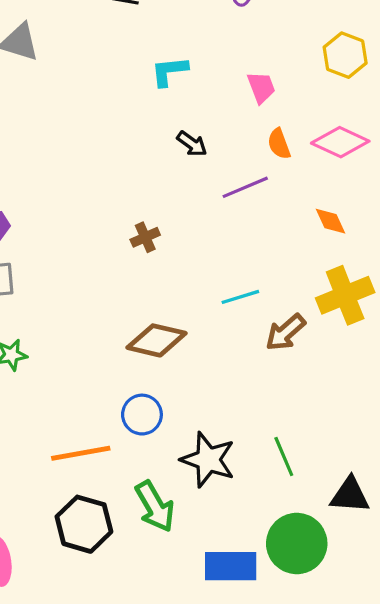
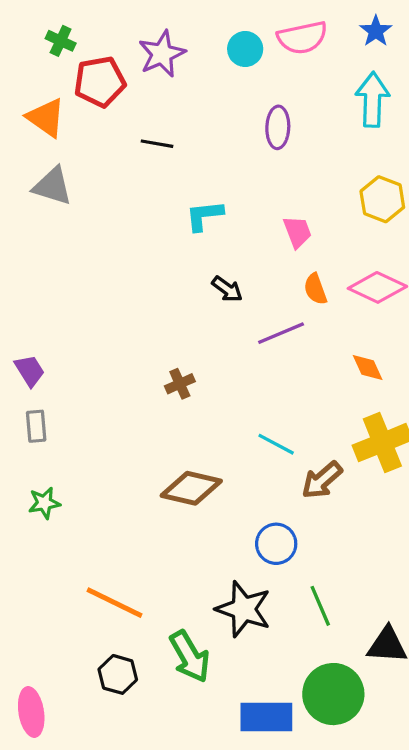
cyan line: (240, 297) -> (276, 444), turned 45
blue circle: (142, 415) -> (276, 544), moved
orange line: (81, 453) -> (115, 603), turned 36
black hexagon: (84, 524) -> (118, 674), size x0.7

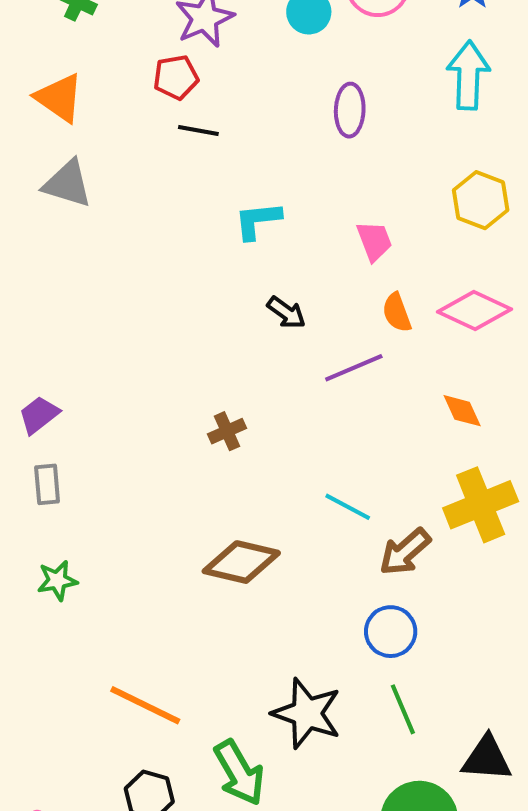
red pentagon: (100, 82) -> (176, 77), moved, size x0.7
purple trapezoid: (30, 371) -> (39, 415), turned -96
blue circle: (276, 544) -> (391, 632), moved

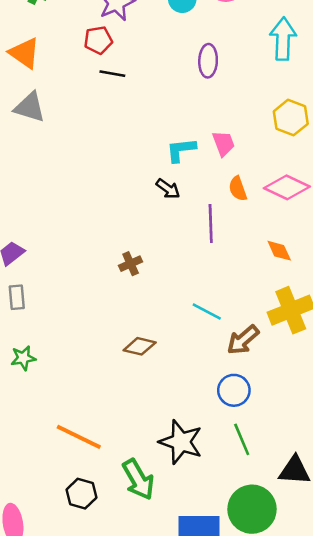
cyan L-shape: (258, 221) -> (181, 150), moved
purple line: (354, 368) -> (211, 224), turned -69
brown diamond: (241, 562) -> (140, 346), size x0.7

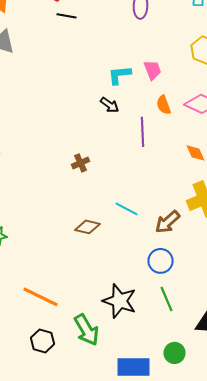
cyan line: (207, 311) -> (126, 209), moved
green circle: (252, 509) -> (174, 353), size x0.6

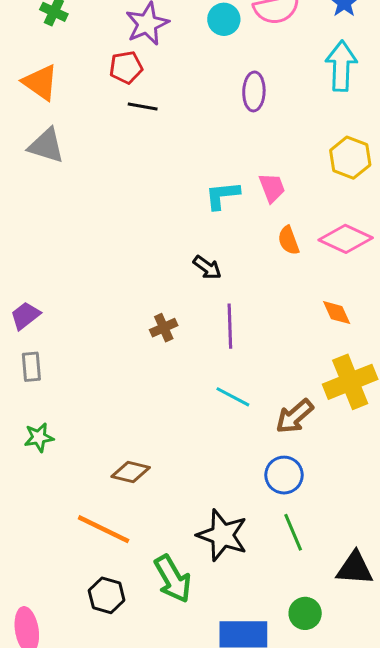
black arrow: (110, 105) -> (207, 267), moved
purple line: (142, 132) -> (230, 326), moved
brown diamond: (88, 227) -> (131, 472), moved

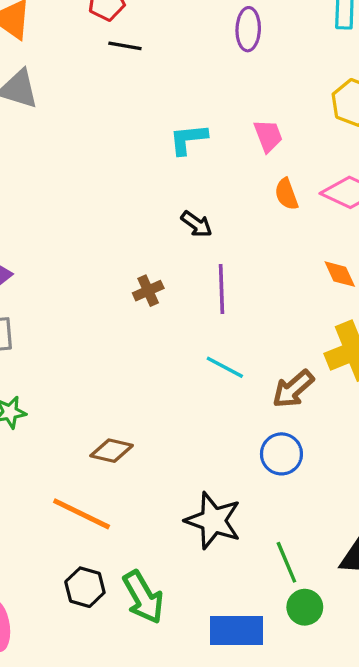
cyan L-shape: (222, 195) -> (188, 139), moved
green line: (293, 532) -> (286, 562), moved
green arrow: (173, 579) -> (143, 597), moved

